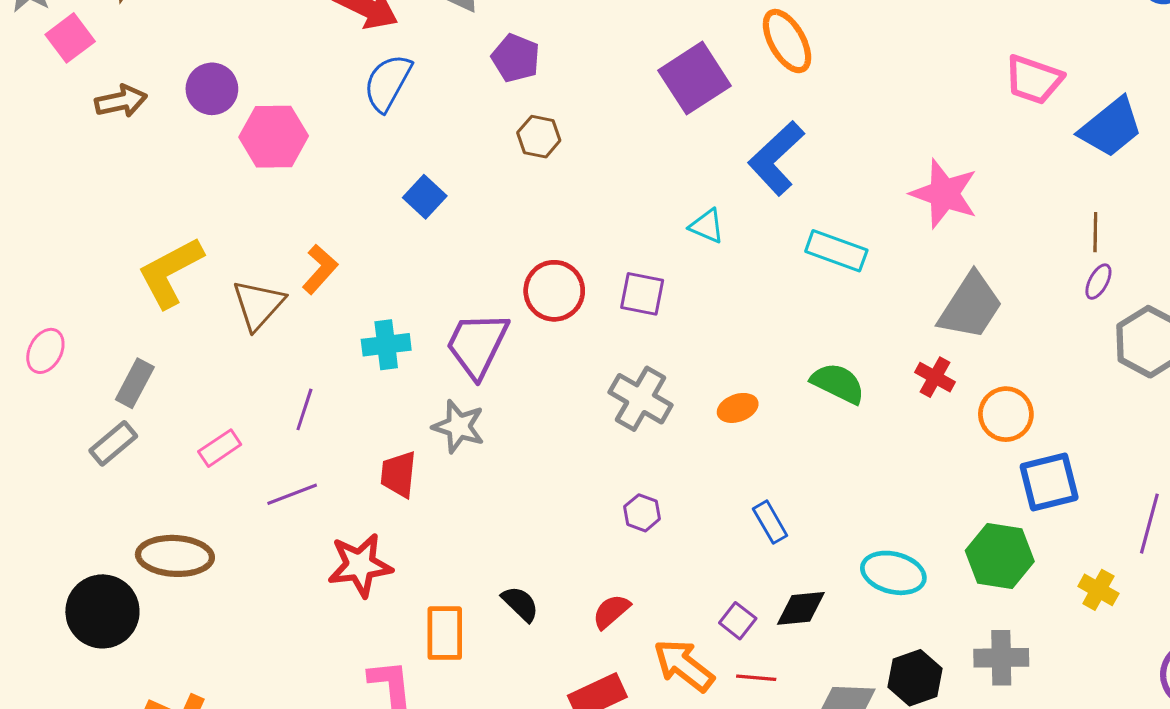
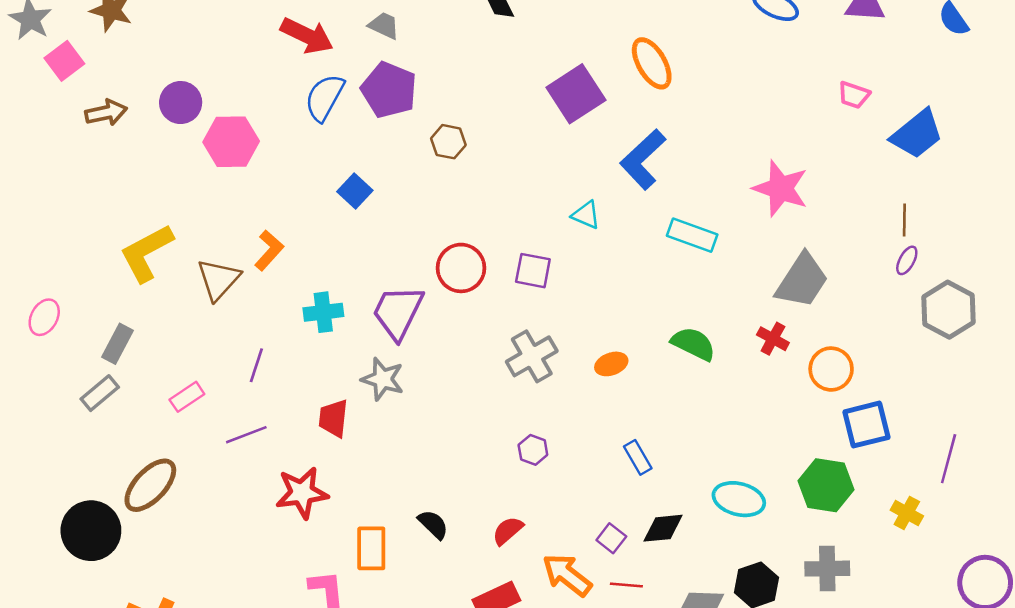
purple pentagon: (516, 58) -> (389, 90), moved, size x1.4
pink trapezoid: (1034, 80) -> (854, 95), size x0.7
gray cross: (641, 399) -> (532, 356), turned 30
brown ellipse: (175, 556) -> (150, 485), turned -50

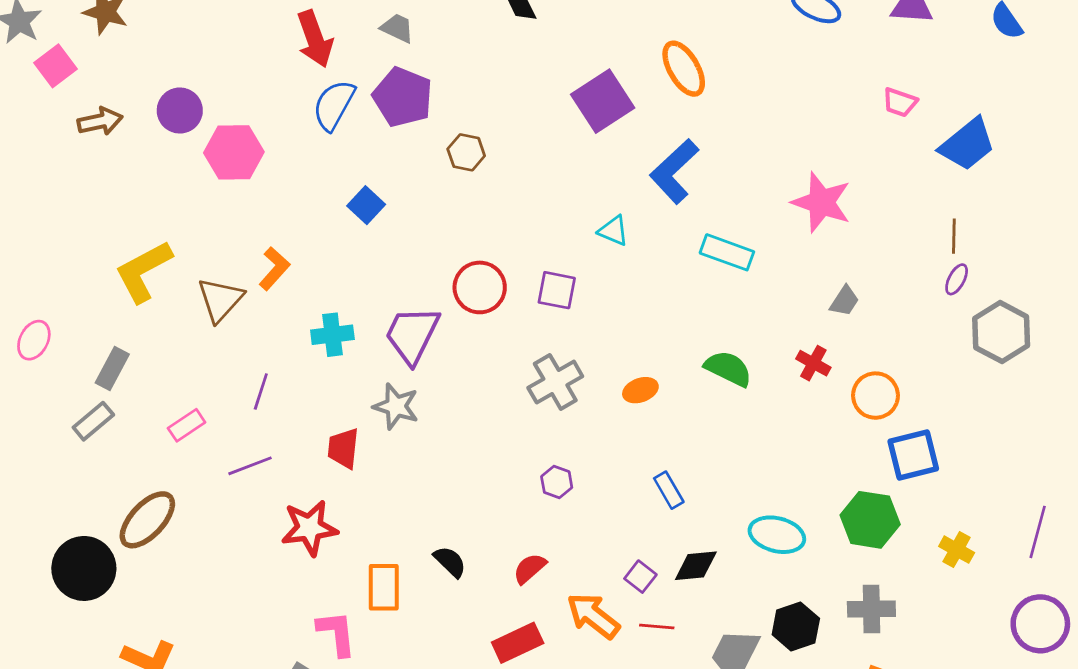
red arrow: (307, 36) -> (315, 39), turned 44
gray trapezoid: (802, 281) -> (844, 301), size x0.5
purple line: (949, 459) -> (1038, 532), moved

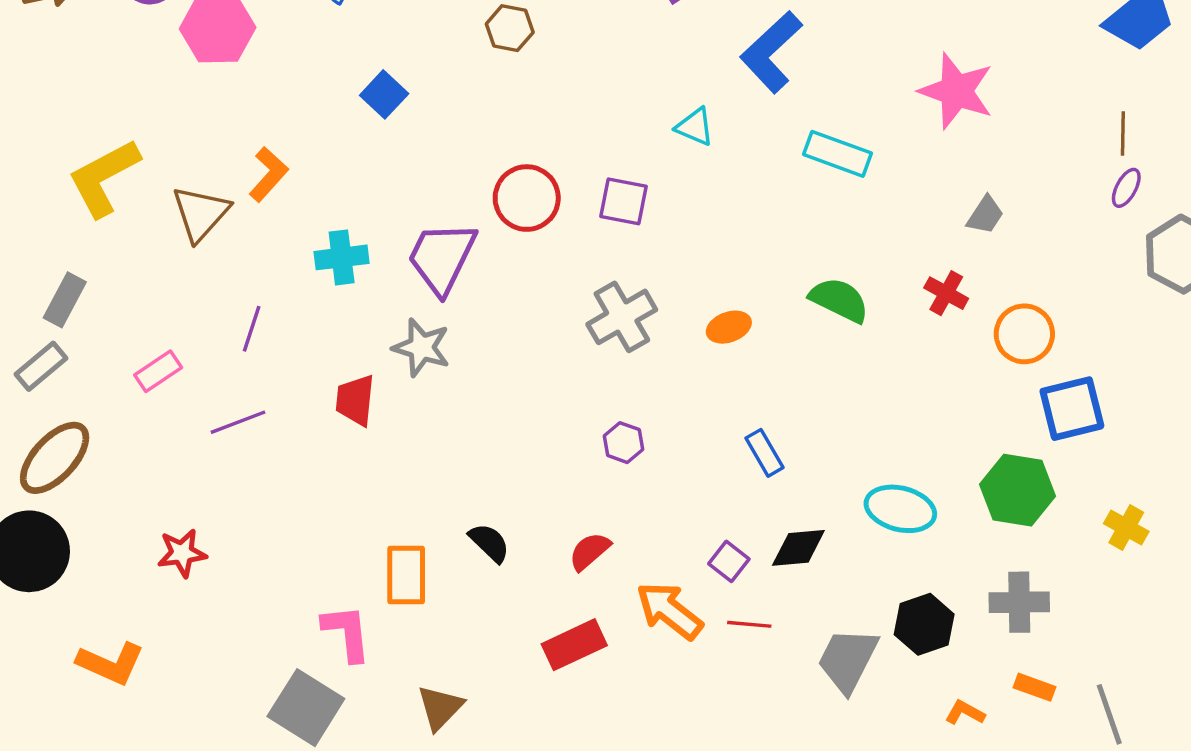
brown ellipse: (147, 520) -> (55, 458), moved
red star: (309, 528) -> (182, 553), moved, size x0.7

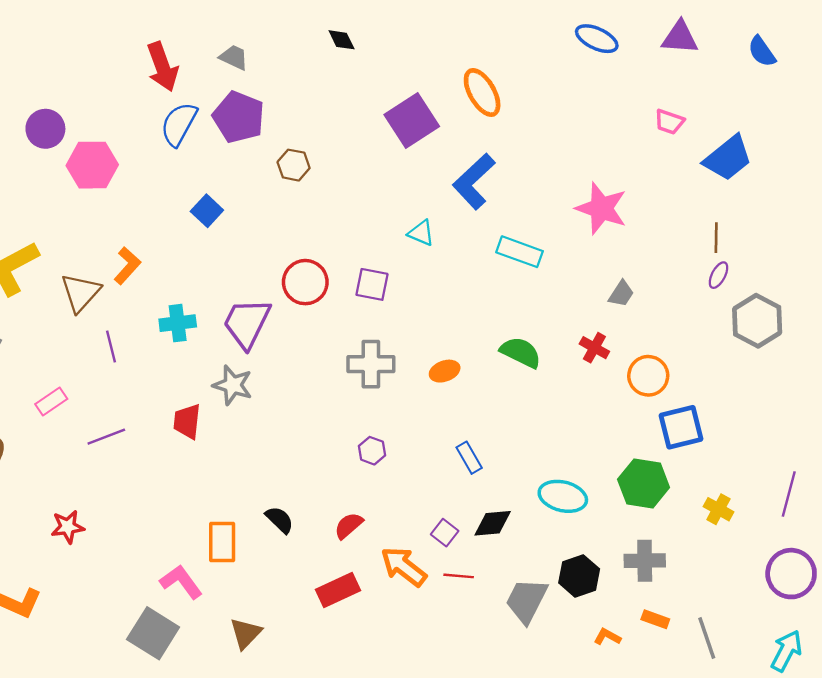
gray cross: (622, 317) -> (371, 364), turned 30
purple line: (252, 329) -> (111, 346), moved, turned -32
pink L-shape: (347, 633) -> (181, 582), turned -30

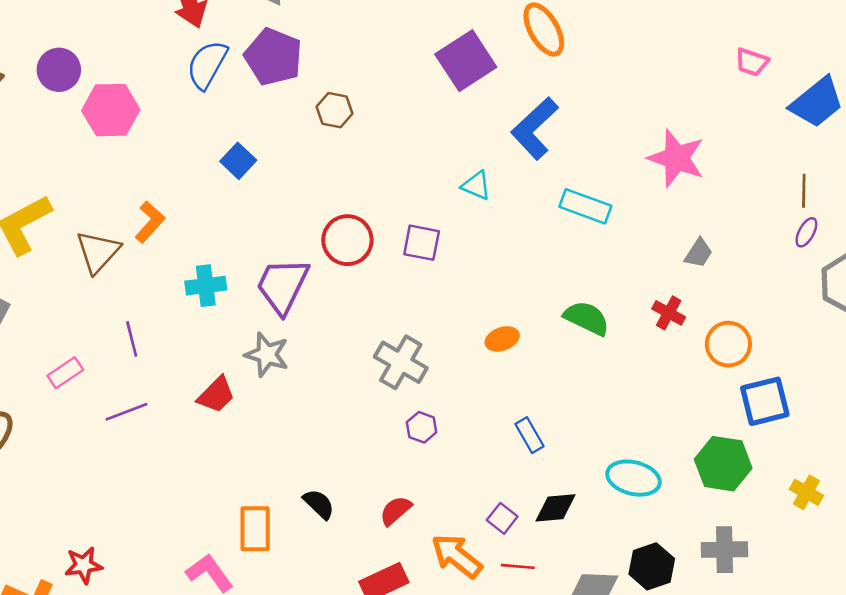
purple line: (111, 346) -> (132, 339), moved
gray cross: (371, 364) -> (401, 362), moved, turned 30
red trapezoid: (187, 421) -> (216, 395), turned -141
red star: (68, 527) -> (84, 565), moved

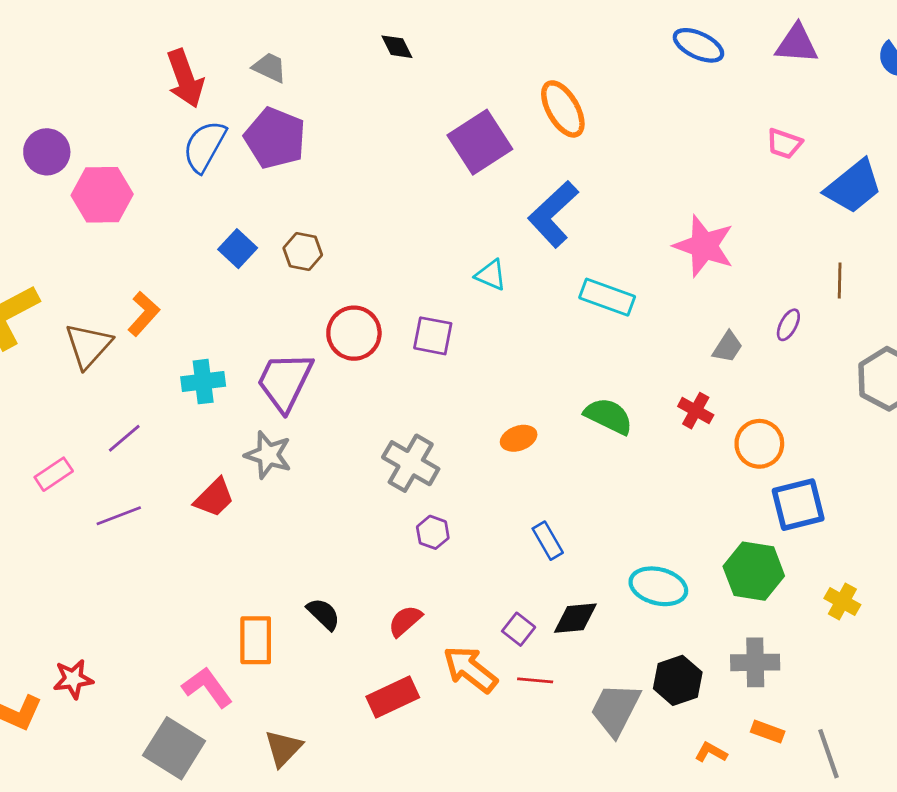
brown hexagon: (334, 110) -> (303, 251), moved
purple ellipse: (806, 232) -> (788, 325), moved
purple line: (132, 339) -> (124, 438), turned 64

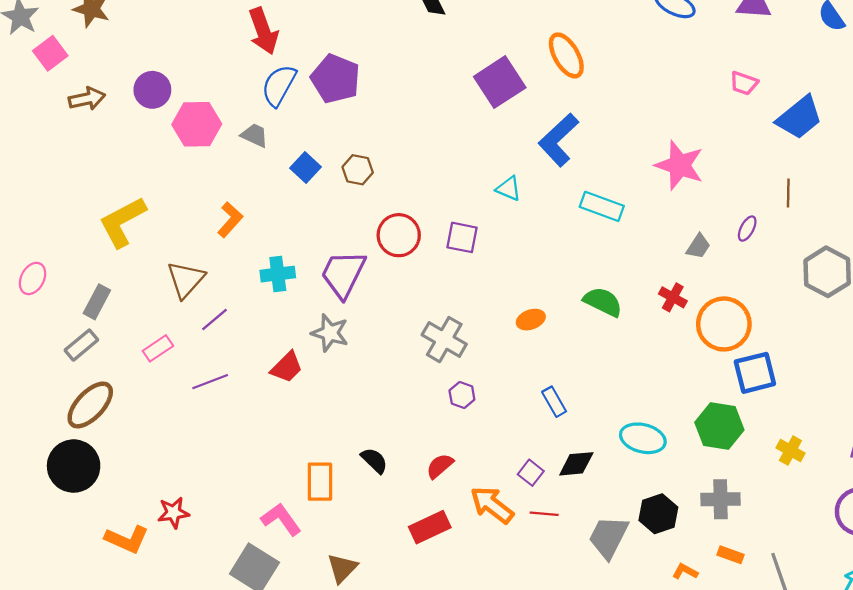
gray trapezoid: (270, 67) -> (254, 135), moved
brown triangle: (88, 346) -> (186, 280), moved
orange circle: (759, 444) -> (724, 324), size x1.4

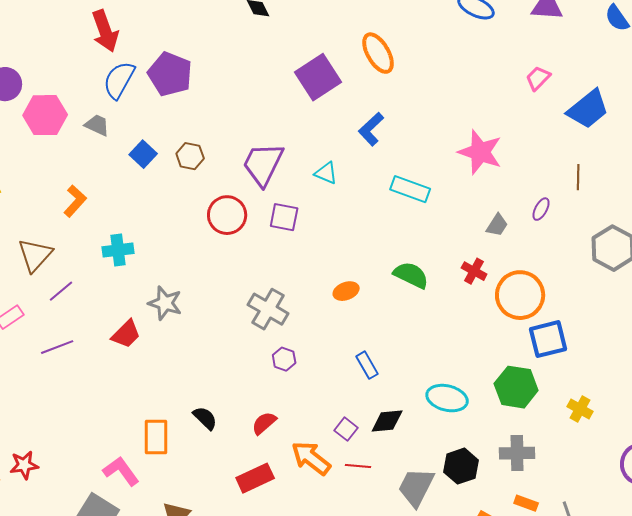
pink trapezoid: (744, 83) -> (538, 78), turned 116
blue L-shape: (559, 140) -> (371, 129), size x0.7
purple trapezoid: (343, 274) -> (263, 164), moved

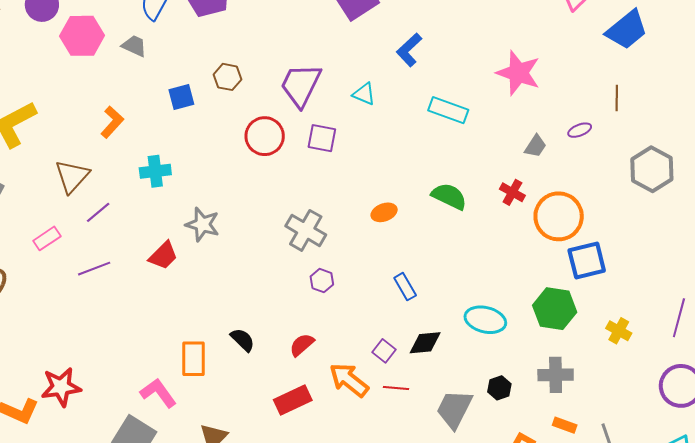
blue square: (143, 154) -> (181, 97), moved, turned 32
purple ellipse: (541, 209) -> (580, 130), turned 40
red star: (24, 465) -> (61, 387), size x1.4
black hexagon: (461, 466) -> (499, 388), size x0.7

